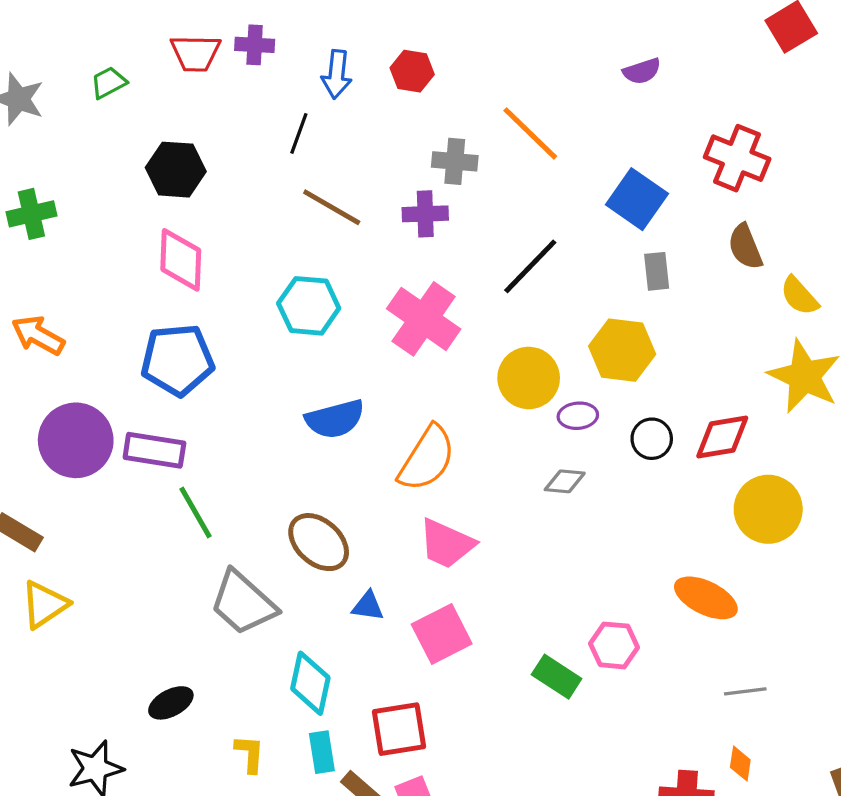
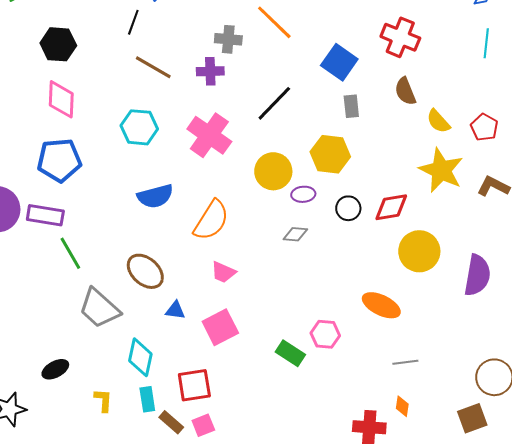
pink trapezoid: (447, 544) -> (223, 272), size x0.7

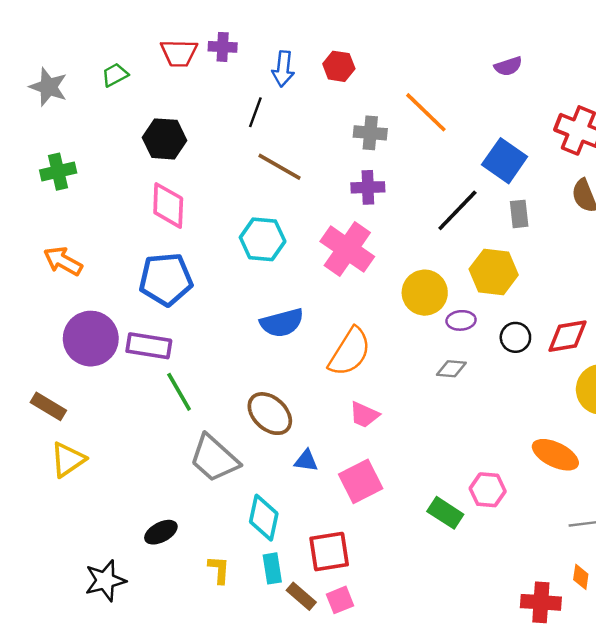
purple cross: (210, 71) -> (368, 187), moved
black line: (274, 103) -> (457, 210), moved

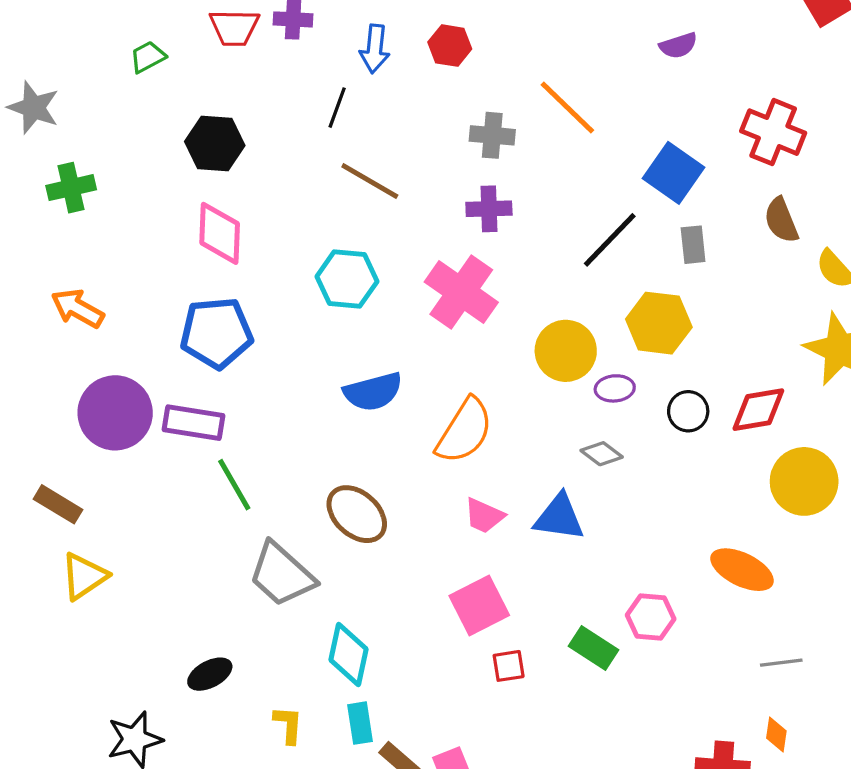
gray star: (48, 87) -> (33, 108), moved
gray diamond: (451, 369) -> (602, 454), turned 32
blue triangle: (306, 461) -> (559, 517), moved, size x1.6
red square: (329, 552) -> (509, 666), moved, size x0.6

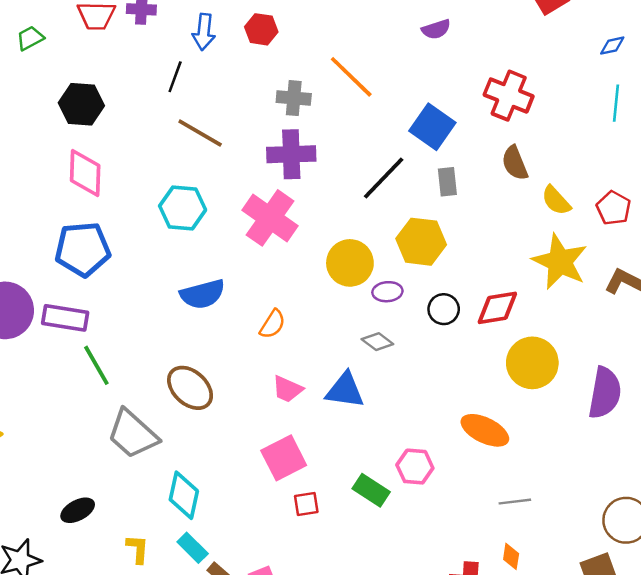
purple cross: (489, 209) -> (291, 154), size x1.4
orange semicircle: (465, 431) -> (272, 324), size x0.6
cyan rectangle: (360, 723) -> (193, 548), turned -36

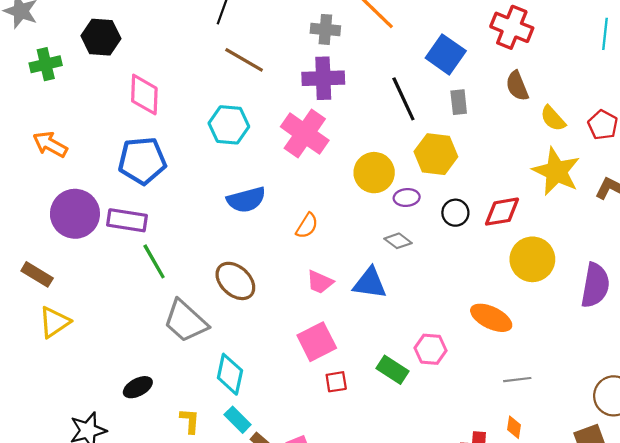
black hexagon: (81, 104) -> (101, 37), moved
black line: (384, 178) -> (403, 99), turned -69

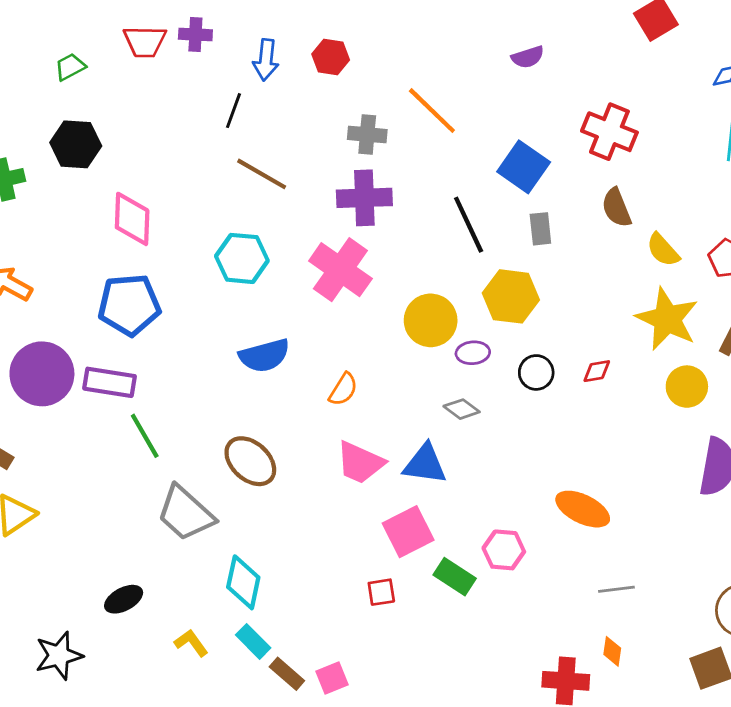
red diamond: (502, 212) -> (597, 371), size x0.6
yellow circle: (532, 259) -> (687, 387), moved, size x0.7
pink trapezoid: (320, 282) -> (360, 463), size x1.4
pink square: (317, 342) -> (408, 532), moved
yellow L-shape: (190, 421) -> (191, 643), turned -40

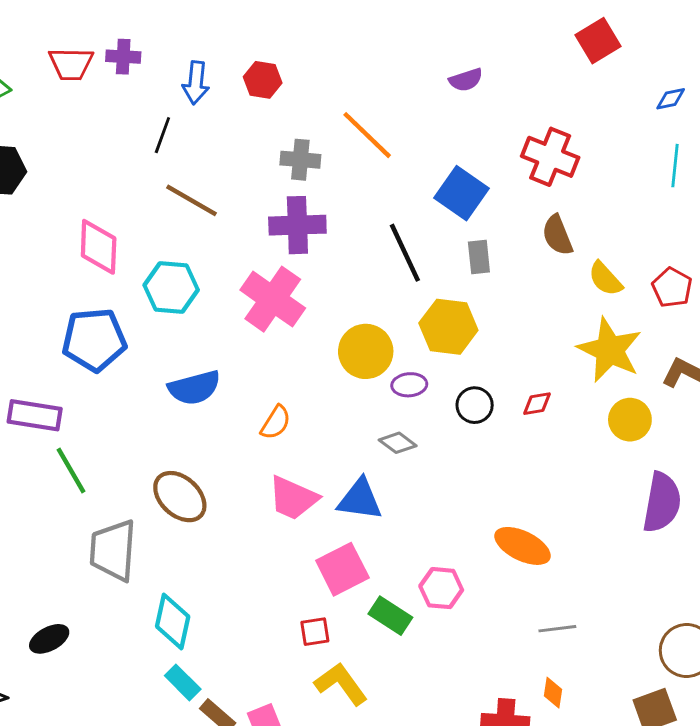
pink diamond: (132, 219) -> (99, 247), moved
blue pentagon: (129, 305) -> (94, 340), moved
gray trapezoid: (186, 513) -> (113, 550), turned 52
yellow L-shape: (191, 643) -> (341, 684), moved, size x1.5

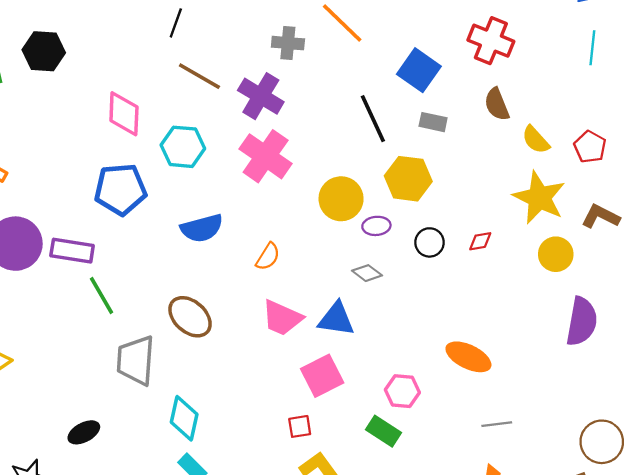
purple cross: (297, 225) -> (261, 96), moved, turned 33
gray rectangle: (479, 257) -> (433, 122), turned -72
green rectangle: (390, 616) -> (383, 431), moved

